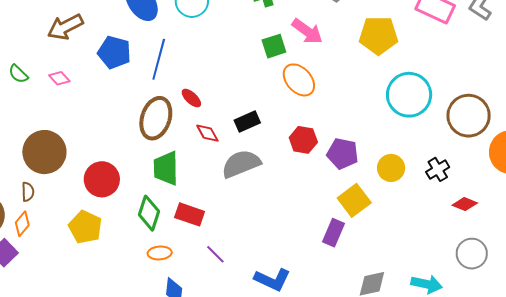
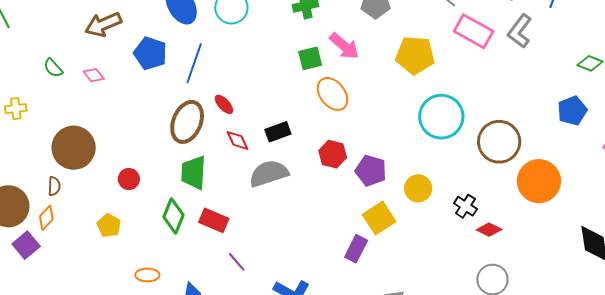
black cross: (438, 169) -> (465, 206), moved, turned -30
red circle: (102, 179) -> (129, 179), size x0.6
yellow pentagon: (85, 227) -> (109, 225), size x0.7
orange ellipse: (160, 253) -> (147, 275), moved

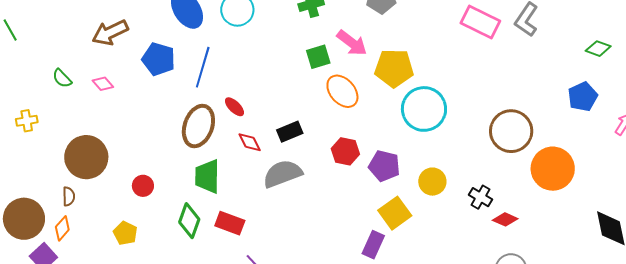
yellow pentagon: (415, 55) -> (394, 68), moved
cyan circle: (441, 117) -> (424, 109), moved

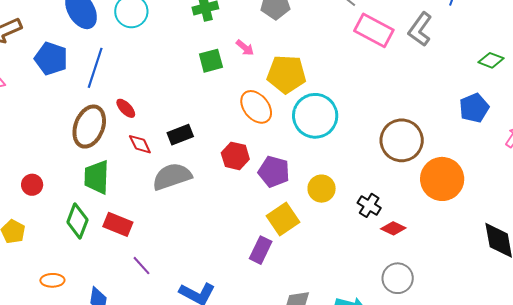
pink arrow: (352, 43) -> (245, 48), size x0.6
orange ellipse: (342, 91) -> (256, 107), moved

